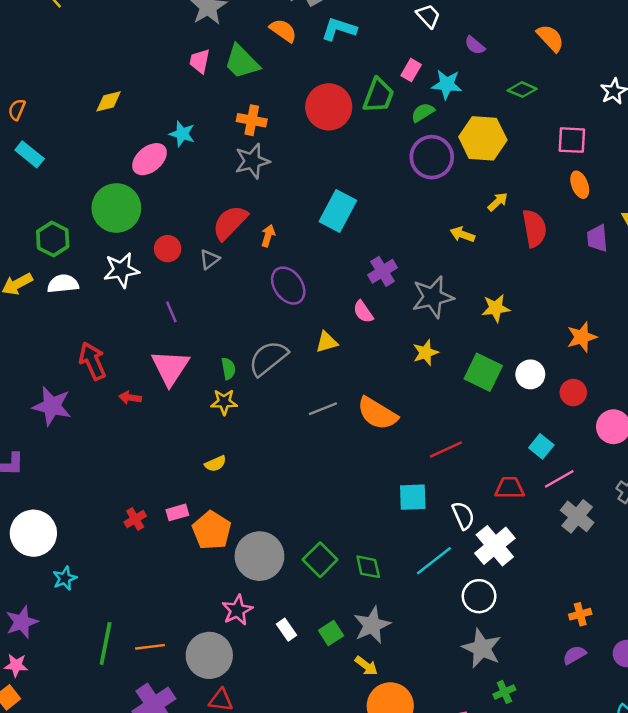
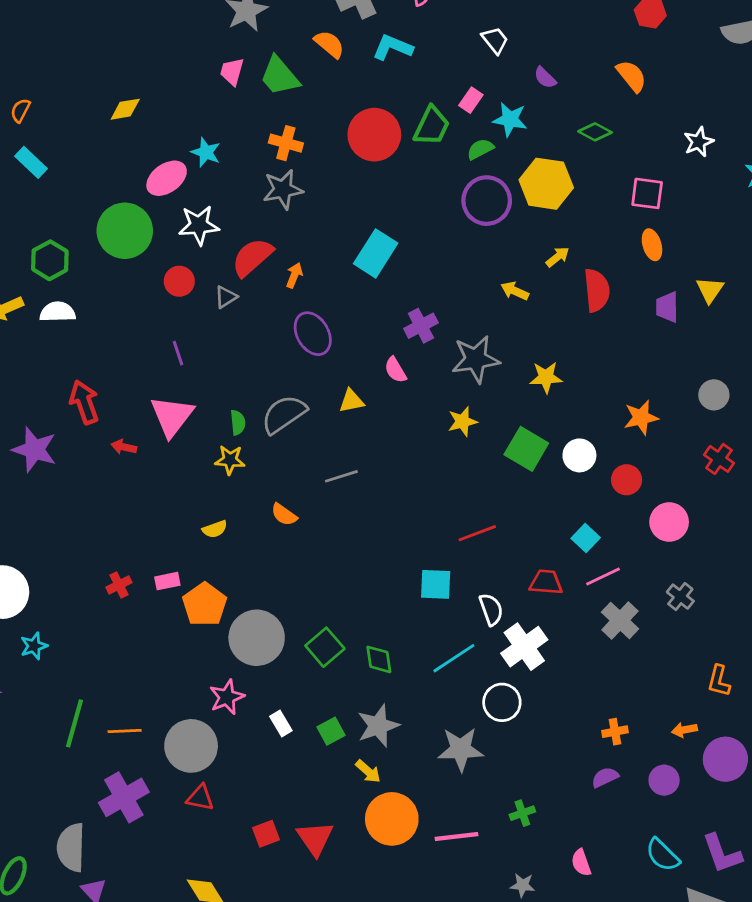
white star: (121, 270) -> (199, 225), moved
orange semicircle: (377, 414) -> (284, 515), moved, size x0.6
gray star: (482, 648) -> (461, 749), moved, turned -30

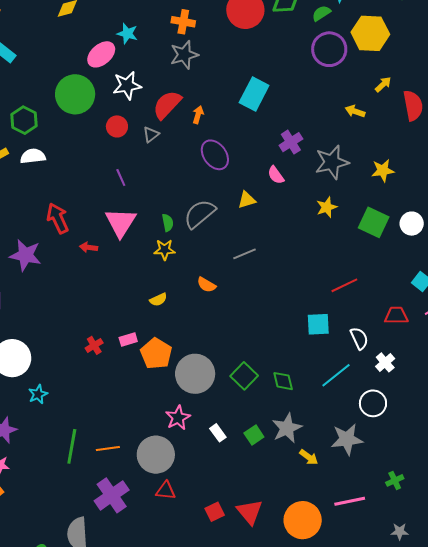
white cross: (524, 647) -> (385, 362), size x0.6
yellow arrow: (368, 771) -> (309, 457), moved
orange circle: (392, 819) -> (303, 520), moved

